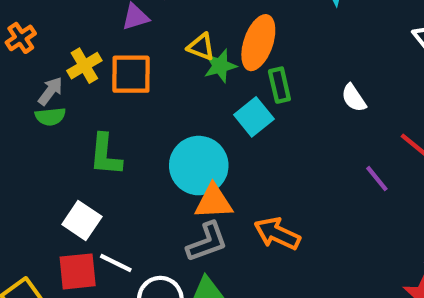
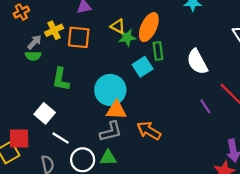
white semicircle: (354, 98) -> (197, 62), size x1.6
red square: (78, 271) -> (19, 138), moved

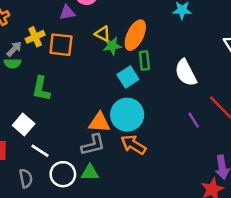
cyan circle: (110, 90) -> (127, 115), moved

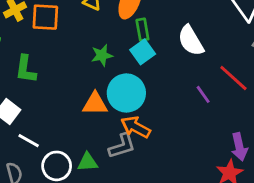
green star: (112, 46) -> (102, 55), moved
cyan square: (128, 77) -> (143, 52), moved
gray L-shape: (93, 145) -> (122, 146), moved

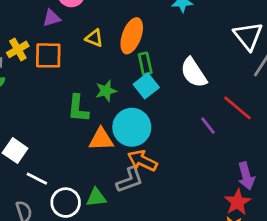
green L-shape: (26, 69) -> (78, 108), moved

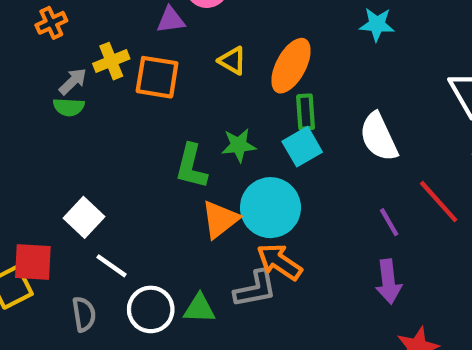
orange triangle: (101, 139) -> (220, 219), turned -44
purple arrow: (246, 176) -> (388, 282), moved

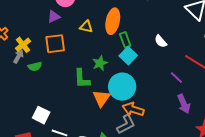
yellow cross: (111, 61) -> (23, 45), moved
green semicircle: (69, 107) -> (35, 66), moved
white semicircle: (379, 137) -> (161, 41), size x0.6

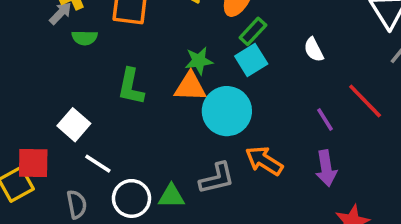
green rectangle: (125, 40) -> (253, 31), turned 49
green L-shape: (82, 79) -> (131, 87), moved
orange triangle: (101, 98) -> (190, 87), moved, turned 42
orange arrow: (133, 109) -> (264, 161), moved

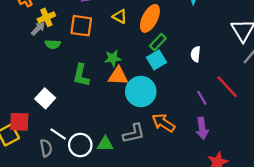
white semicircle: (314, 50) -> (196, 54), turned 32
green star: (199, 61) -> (113, 58), moved
white line: (98, 164) -> (58, 134), moved

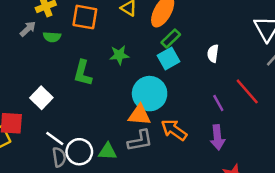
gray arrow: (38, 29) -> (28, 29), moved
orange triangle: (118, 76) -> (139, 115), moved
gray semicircle: (46, 148) -> (59, 157), moved

